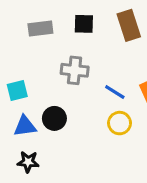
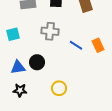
cyan square: (17, 90) -> (13, 34), moved
yellow circle: (120, 123) -> (59, 88), moved

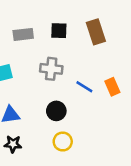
black circle: (37, 62) -> (56, 111), moved

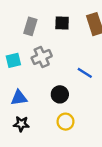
gray rectangle: (23, 34) -> (30, 26), turned -66
gray cross: (51, 69) -> (42, 57), moved, turned -30

